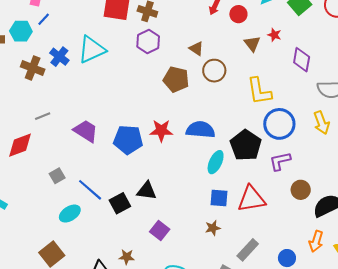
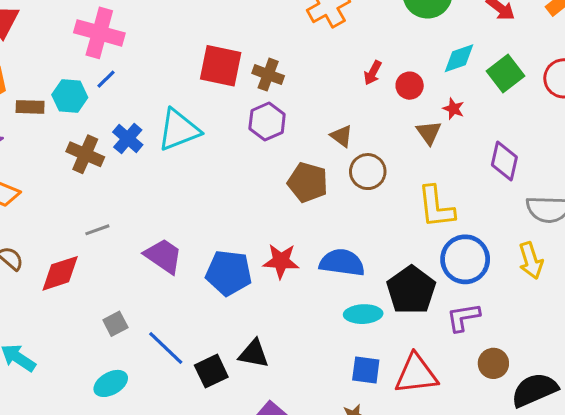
red star: (274, 35) -> (454, 109), moved
cyan ellipse: (216, 162) -> (363, 314), turned 60
cyan ellipse: (70, 214) -> (111, 383), moved

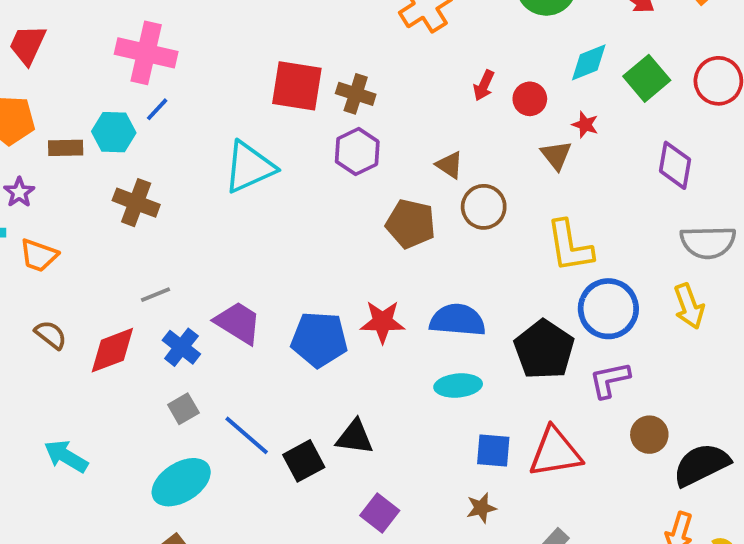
blue cross: (128, 138) -> (181, 347), moved
purple diamond: (504, 161) -> (675, 165), moved
cyan ellipse: (363, 314) -> (458, 386), moved
cyan ellipse: (111, 383) -> (181, 482), size x1.4

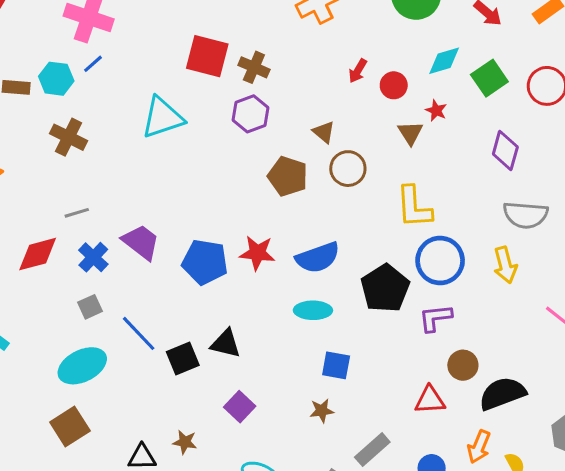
blue semicircle: (458, 320) -> (318, 258), turned 150
red triangle: (555, 452) -> (430, 400), moved, size x0.7

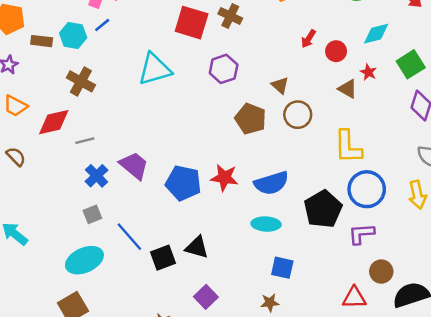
brown cross: (254, 67) -> (230, 16), moved
green square: (489, 78) -> (411, 64), moved
brown triangle: (410, 133) -> (348, 89), turned -30
red diamond: (38, 254) -> (54, 122), moved

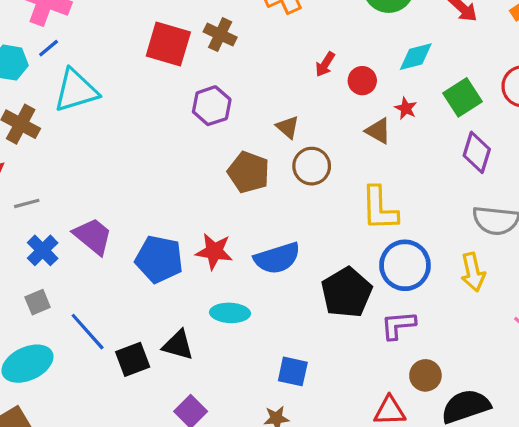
cyan triangle: (155, 69) -> (76, 90), moved
cyan ellipse: (266, 224) -> (230, 313), moved

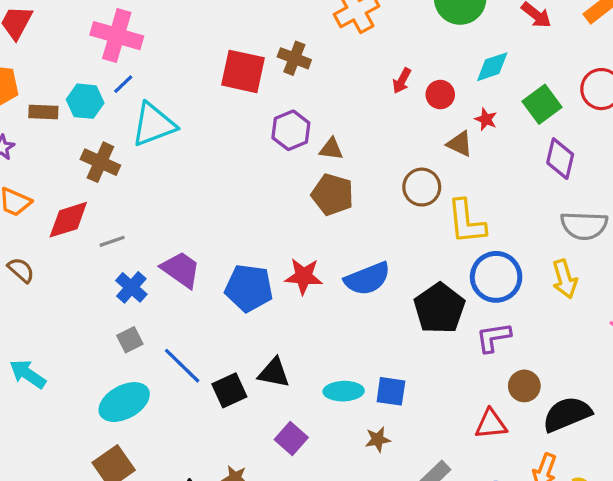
brown triangle: (288, 127) -> (331, 149), moved, turned -30
brown circle: (312, 166) -> (422, 187), moved
cyan ellipse: (230, 313) -> (344, 391), moved

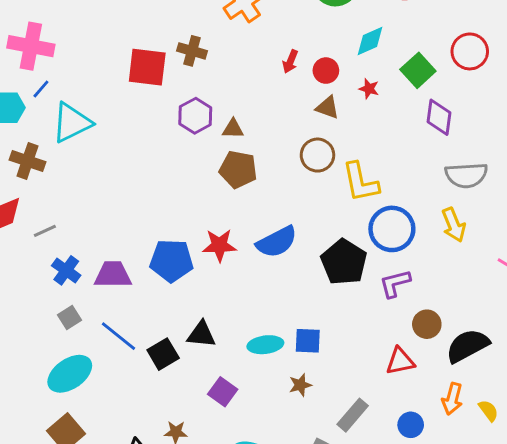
brown triangle: (460, 144) -> (327, 107), moved
purple trapezoid: (181, 270) -> (113, 275), moved, turned -30

